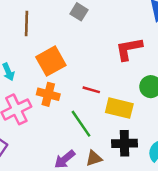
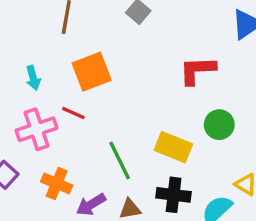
red line: (91, 90) -> (73, 113), moved
orange cross: (48, 94) -> (57, 183), moved

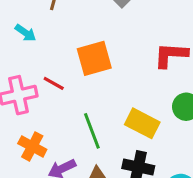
orange square: (92, 72) -> (94, 58), moved
cyan arrow: (33, 78) -> (26, 33), moved, turned -45

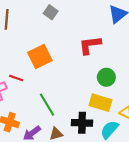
yellow rectangle: (142, 123) -> (101, 103), moved

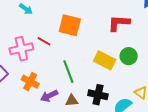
orange square: (40, 57) -> (70, 25), turned 30
yellow rectangle: (101, 103) -> (105, 60), moved

